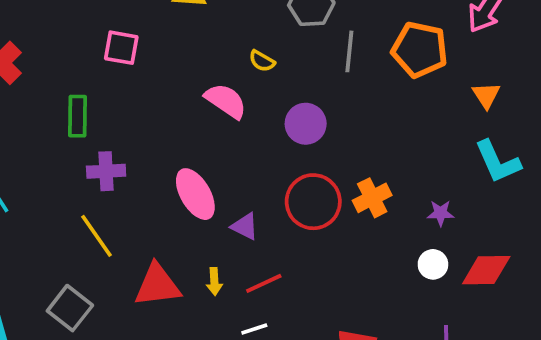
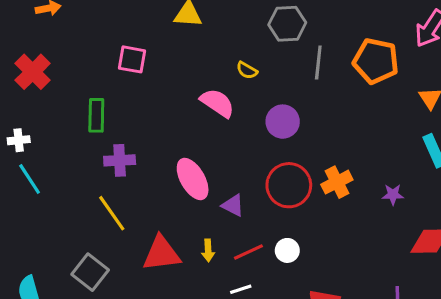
white circle: (433, 264) -> (287, 250), moved

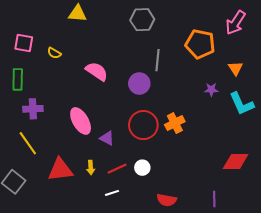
pink square: (132, 59) -> (24, 43), moved
gray line: (318, 63) -> (158, 60), moved
yellow semicircle: (247, 70) -> (54, 53), moved
purple star: (393, 195) -> (211, 90), moved

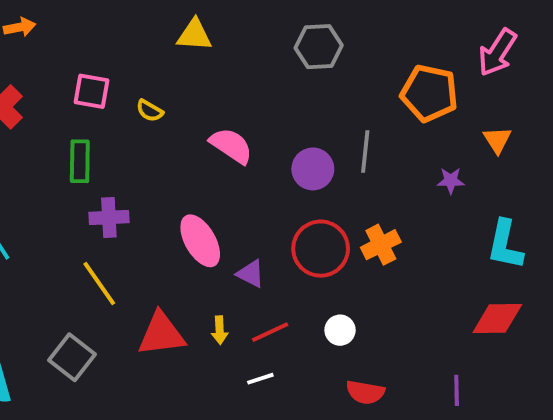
gray line: (158, 60) -> (365, 151), moved
cyan L-shape: (242, 104) -> (505, 245), moved, turned 36
white circle: (142, 168) -> (340, 330), moved

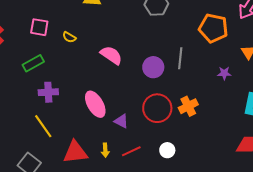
green rectangle: (80, 161) -> (33, 63), turned 60

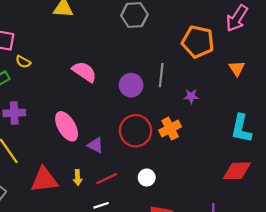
yellow semicircle: (69, 37) -> (23, 62), moved
purple star: (224, 73) -> (191, 96), moved

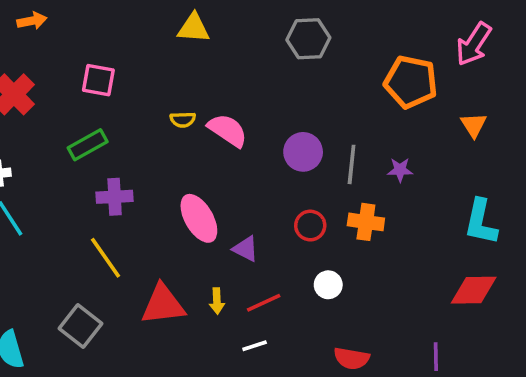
yellow semicircle: (23, 62) -> (183, 120), moved, turned -32
gray line: (161, 75) -> (352, 164), moved
orange cross: (170, 129) -> (366, 222), turned 35
red circle: (136, 131) -> (310, 226), size x0.6
white circle: (147, 178) -> (328, 285), moved

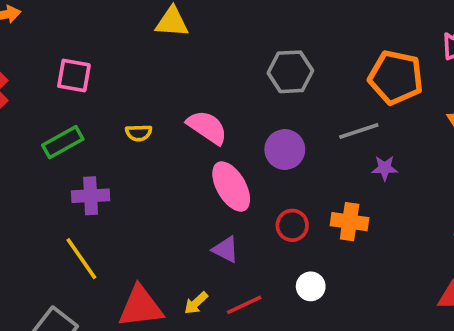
gray hexagon: (308, 39) -> (290, 72), moved
yellow semicircle: (183, 120) -> (139, 133), moved
gray line: (352, 164) -> (359, 131), moved, turned 66
pink ellipse: (199, 218) -> (231, 186), moved
yellow arrow: (217, 301) -> (196, 303), turned 50

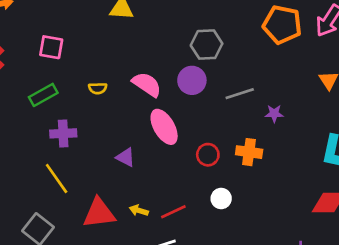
orange pentagon: (396, 77) -> (282, 25), moved
gray line: (359, 131) -> (240, 94), moved
purple circle: (285, 150) -> (192, 80), moved
purple triangle: (226, 249) -> (126, 157), moved
yellow arrow: (196, 303) -> (139, 210), turned 60

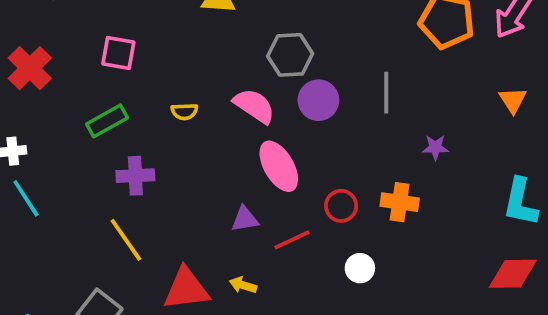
gray hexagon: (207, 45) -> (290, 55), moved
gray line: (240, 94) -> (386, 93), moved, turned -72
purple triangle: (126, 157) -> (245, 219), moved, turned -36
red line: (173, 212) -> (292, 240), moved

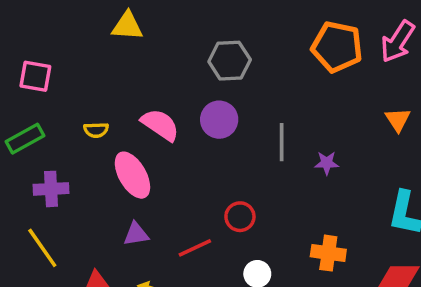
gray hexagon: (290, 55) -> (230, 61), moved
gray line: (386, 93) -> (282, 142), moved
pink ellipse: (279, 166) -> (132, 175), moved
orange cross: (400, 202) -> (328, 253), moved
purple triangle: (245, 219) -> (136, 234), moved

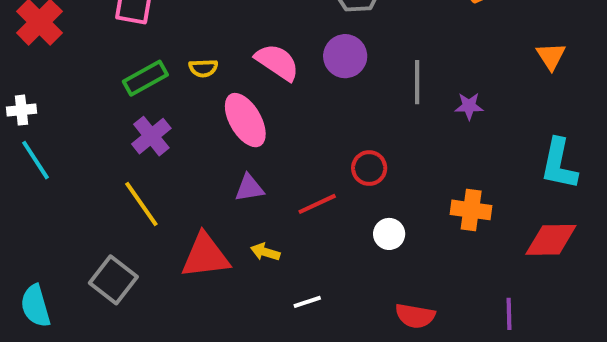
green rectangle: (25, 139) -> (145, 78), moved
purple cross: (51, 189) -> (151, 136), turned -36

